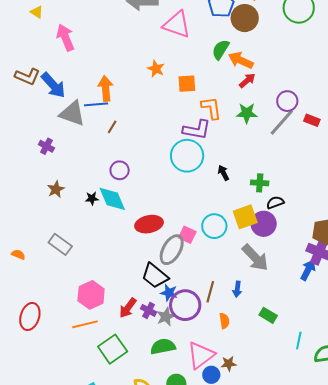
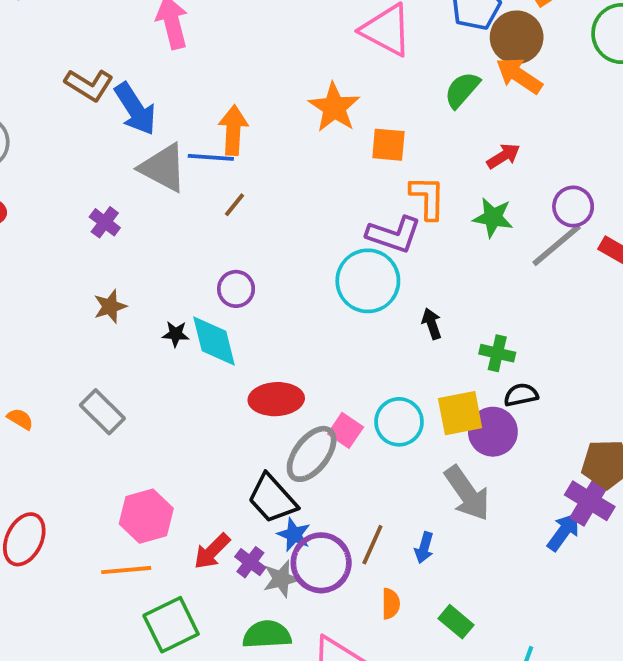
orange arrow: (241, 60) -> (519, 75), moved
orange star: (156, 69) -> (334, 107), size x1.5
green rectangle: (268, 315) -> (456, 622), moved

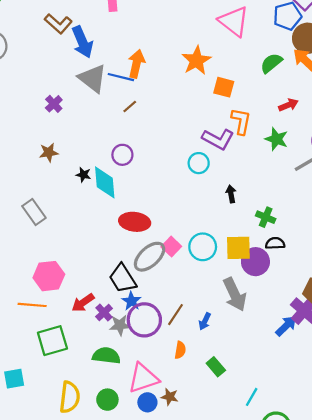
cyan circle: (368, 281) -> (199, 163), size x0.6

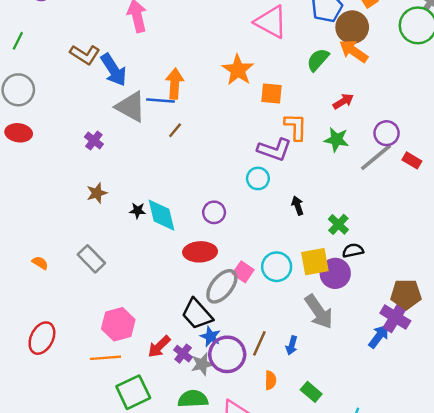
purple circle: (122, 155) -> (214, 212), moved
green cross: (266, 217) -> (338, 224), turned 30

